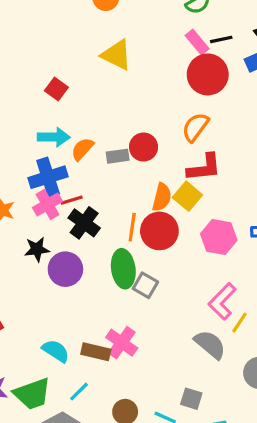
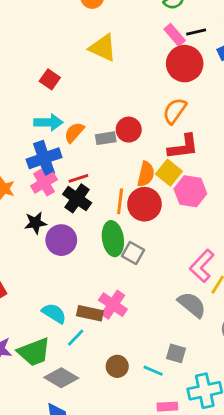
red line: (72, 200) -> (78, 178), moved
pink hexagon: (219, 237) -> (190, 191), moved
cyan line: (79, 392) -> (76, 338), moved

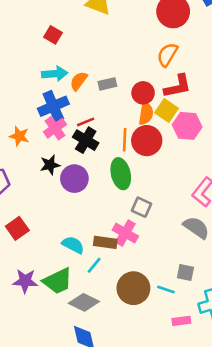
red circle: (129, 130) -> (143, 93), moved
gray square: (133, 253) -> (141, 207), moved
brown circle: (117, 366) -> (133, 288), size x1.6

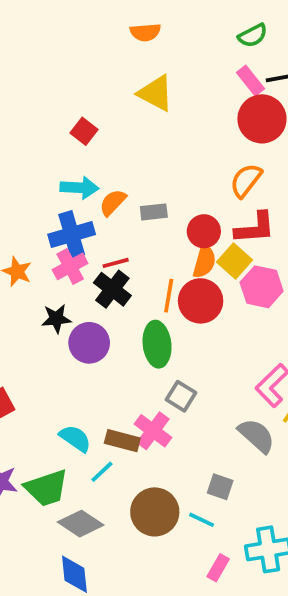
gray square: (185, 273) -> (220, 487), moved
pink rectangle: (181, 321) -> (218, 568), turned -60

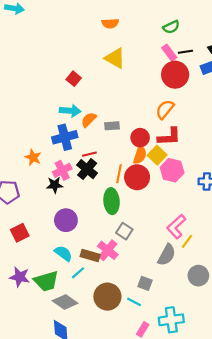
pink cross: (70, 266) -> (62, 170), moved
purple circle: (89, 343) -> (66, 220), moved
gray semicircle: (256, 436) -> (167, 255), turned 75

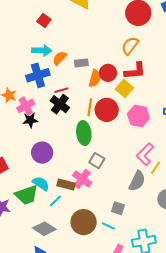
orange semicircle: (140, 155) -> (95, 78), moved
pink cross: (62, 170) -> (26, 106), moved
pink hexagon: (172, 170) -> (138, 116), moved
green trapezoid: (46, 281) -> (27, 195), moved

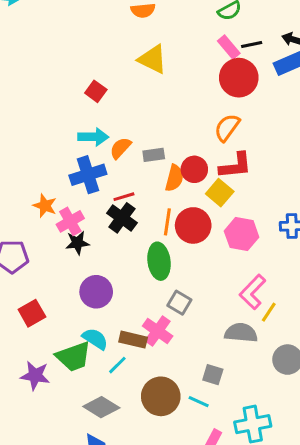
gray semicircle: (137, 181) -> (241, 333), turned -110

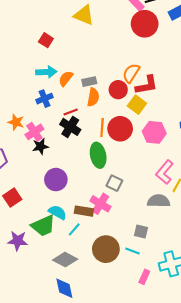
orange semicircle: (227, 128) -> (131, 73), moved
blue cross: (88, 175) -> (44, 99), size x0.7
orange semicircle: (174, 178) -> (93, 97), moved

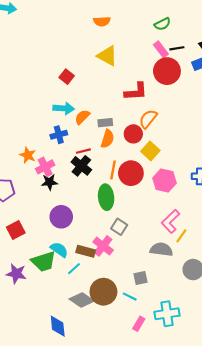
red L-shape: (147, 85) -> (136, 92), moved
gray square: (141, 232) -> (140, 278), turned -32
gray diamond: (65, 260) -> (82, 300), moved

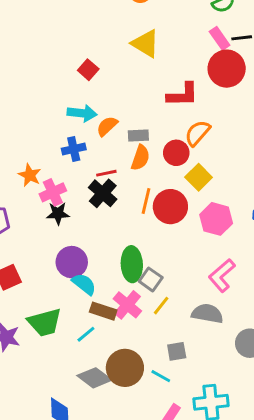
green ellipse: (106, 197) -> (132, 264), moved
yellow line: (181, 236) -> (161, 306), moved
cyan semicircle: (59, 250) -> (84, 284), moved

